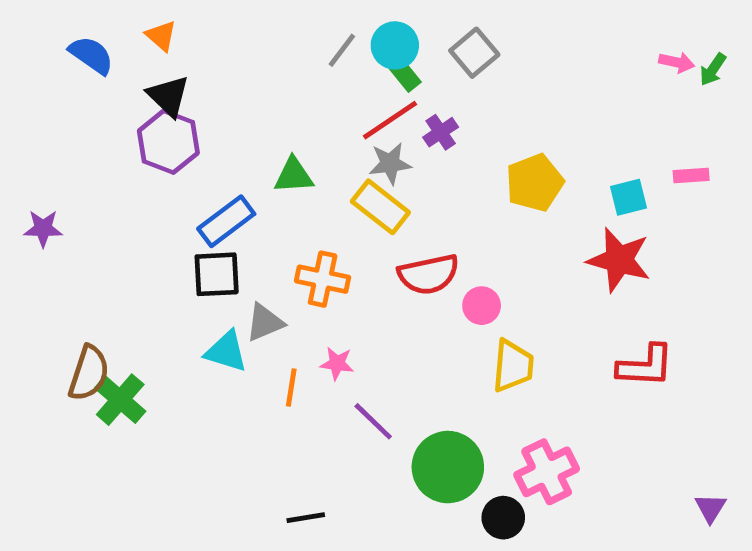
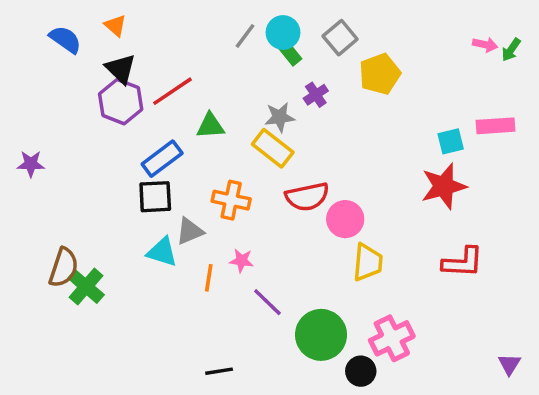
red line: (390, 120) -> (172, 91), moved
pink rectangle: (691, 176) -> (496, 126), size x1.5
yellow pentagon: (535, 183) -> (380, 74), moved
red star: (619, 260) -> (444, 186), turned -30
pink circle: (482, 306) -> (345, 219), size x1.4

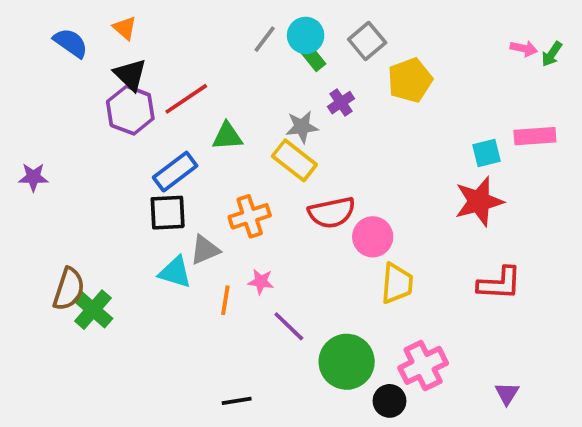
orange cross: (231, 200) -> (250, 216), turned -30
purple triangle: (509, 364) -> (507, 393), moved

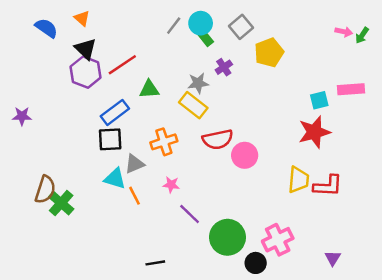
yellow trapezoid: (397, 283) -> (298, 180), moved
orange line: (225, 300) -> (134, 196), moved, turned -36

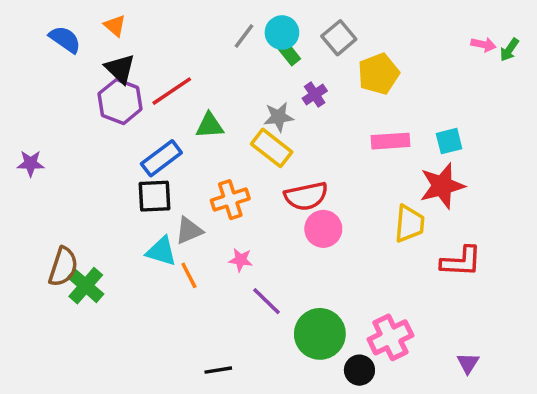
pink rectangle: (351, 89) -> (390, 141), moved
pink circle: (245, 155) -> (323, 229), moved
yellow trapezoid: (298, 180) -> (409, 224), moved

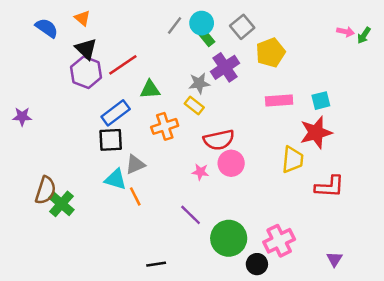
purple cross: (315, 95) -> (225, 67), size x1.6
yellow rectangle: (272, 148) -> (194, 105), size x0.7
orange cross: (230, 200) -> (165, 126), moved
pink star: (241, 260) -> (200, 172), moved

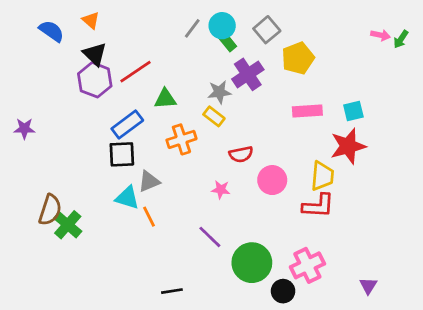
red semicircle: (219, 140) -> (241, 154), size x0.7
pink circle: (231, 163) -> (272, 180), moved
red L-shape: (329, 187) -> (318, 206), moved

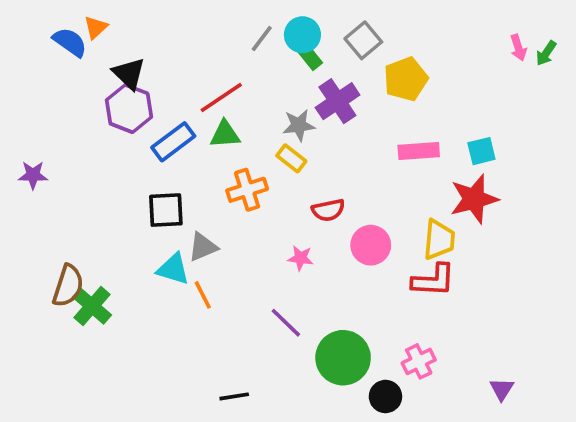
orange triangle: (91, 20) -> (96, 27), moved, turned 36
pink arrow: (381, 35) -> (518, 48), turned 60
red line: (135, 72) -> (221, 97), moved
blue rectangle: (127, 125) -> (173, 142), moved
pink cross: (307, 265) -> (419, 361), size x0.7

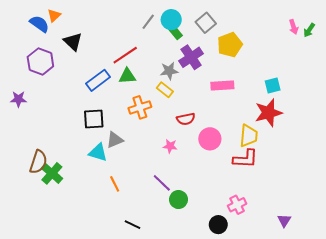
purple hexagon: (129, 109) -> (40, 61), moved
pink rectangle: (419, 151) -> (222, 86), moved
orange line: (203, 295) -> (115, 184), moved
green circle: (343, 358) -> (179, 200), moved, size x0.6
black line: (234, 396) -> (132, 225), turned 35

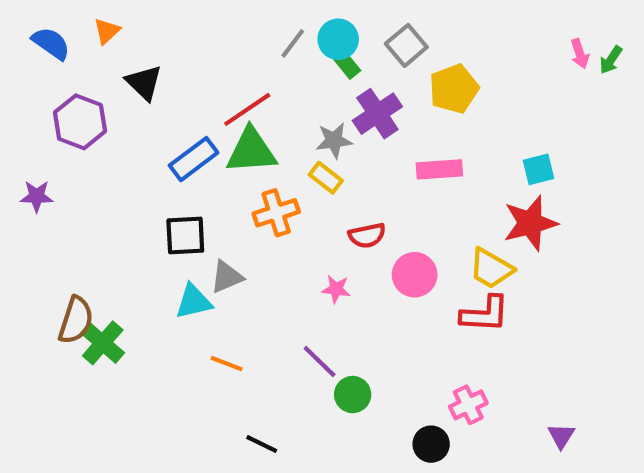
blue semicircle: (39, 24) -> (51, 43), moved
green triangle: (127, 76) -> (251, 151), size x1.5
yellow trapezoid: (249, 136) -> (491, 269), turned 115
cyan triangle: (98, 152) -> (194, 302), turned -30
orange line: (115, 184) -> (227, 364), turned -42

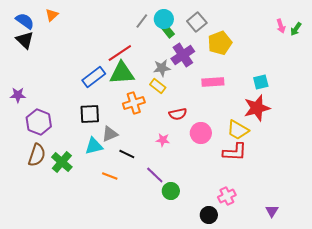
black triangle: (144, 83) -> (25, 40), moved
purple hexagon: (80, 122) -> (39, 122), moved
green cross: (103, 343) -> (62, 162), moved
black line: (262, 444) -> (127, 154), moved

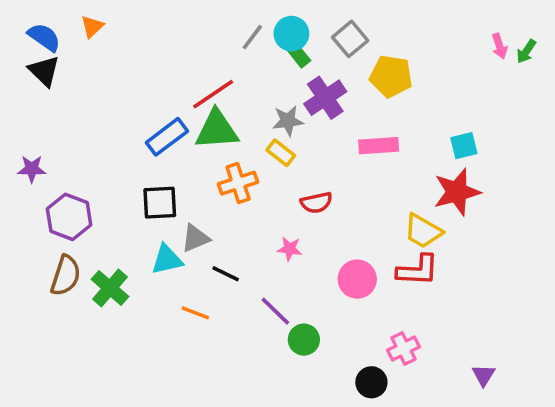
yellow pentagon: (220, 43) -> (391, 76), turned 30
pink circle: (201, 133) -> (357, 279), moved

